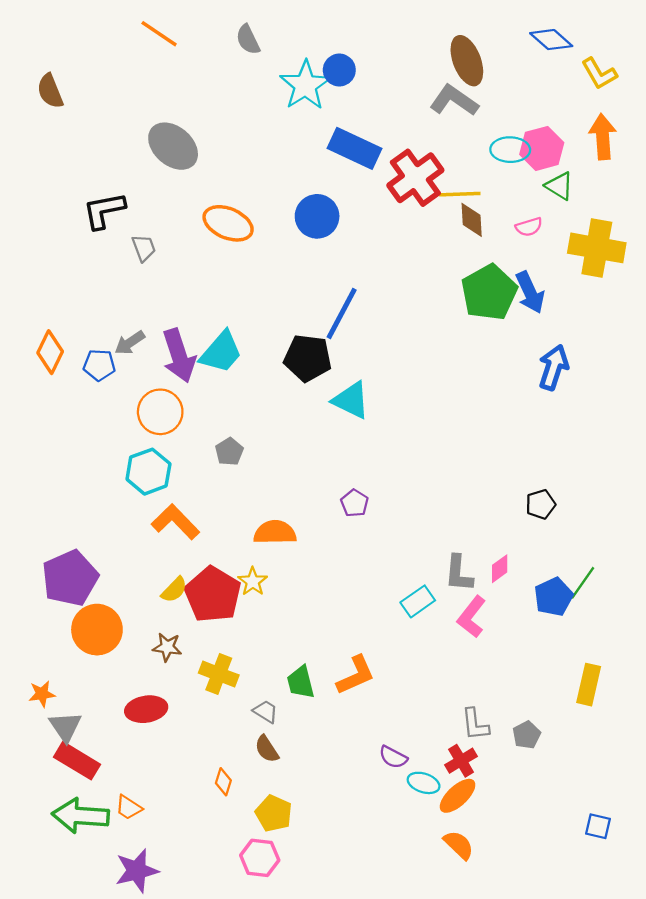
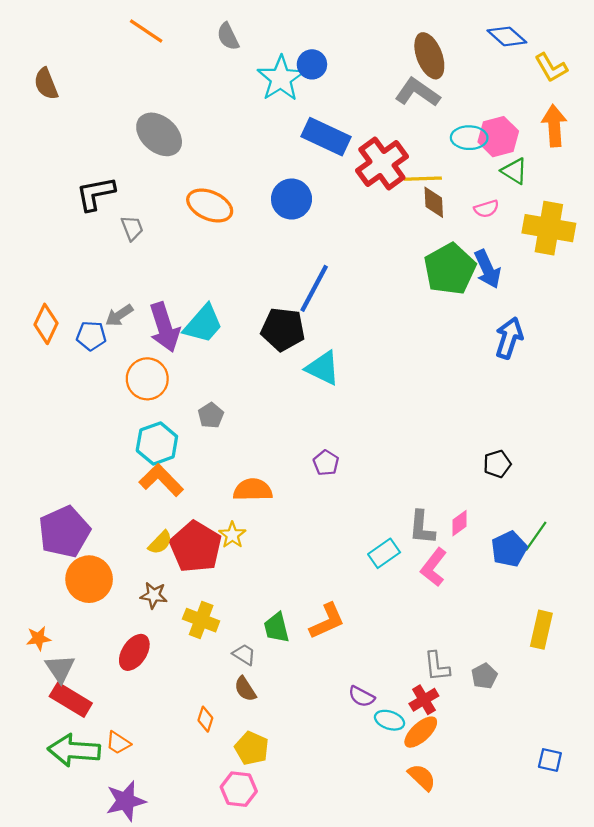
cyan hexagon: (148, 472) -> (157, 443), moved
red ellipse: (146, 709) -> (134, 652), turned -48

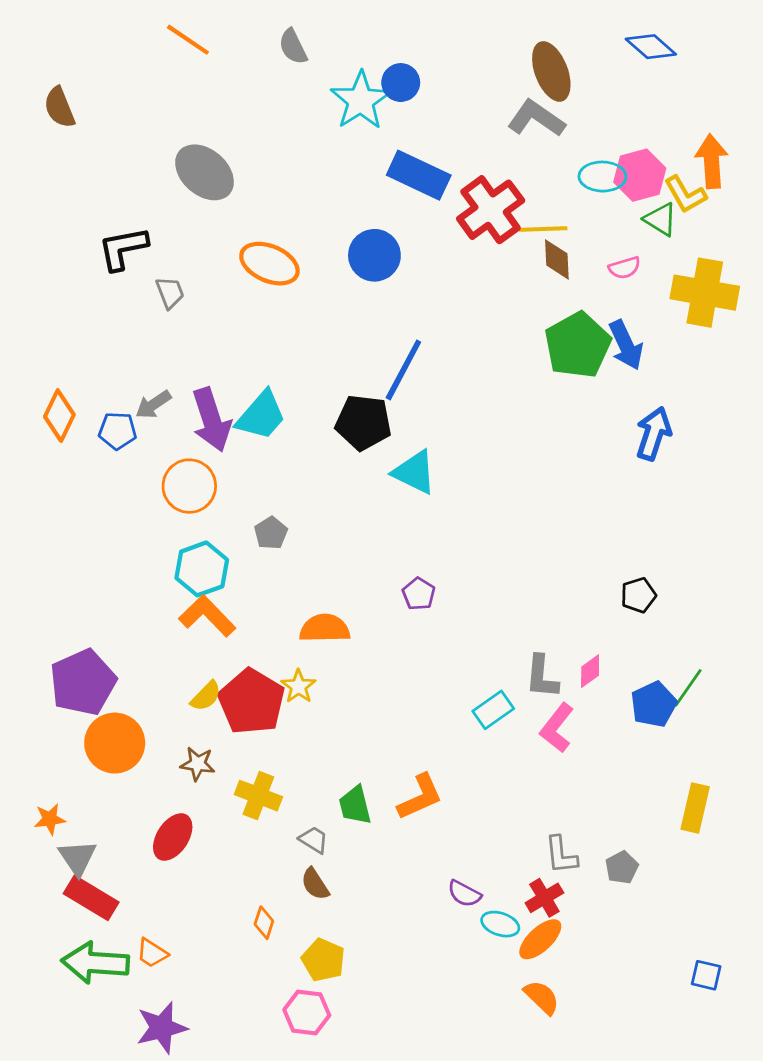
yellow L-shape: (551, 68) -> (685, 194), moved

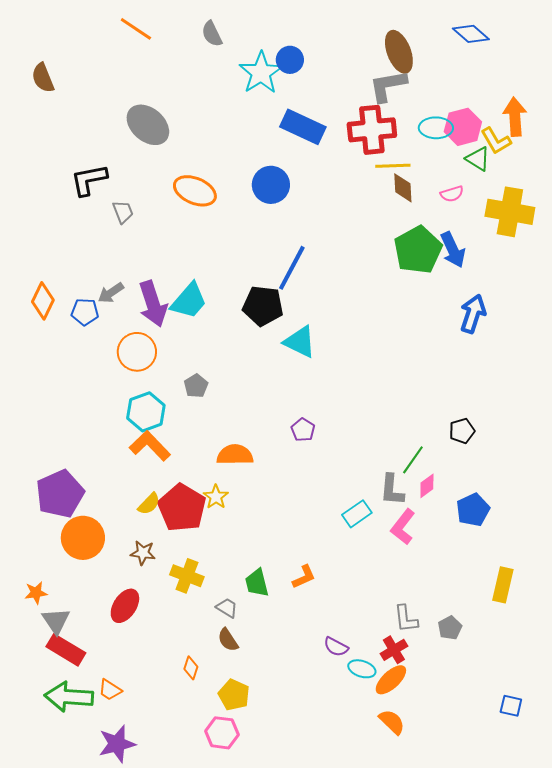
gray L-shape: (536, 118) -> (388, 86), turned -45
red cross: (491, 210) -> (372, 130), moved, turned 30
green line: (688, 688) -> (413, 460), moved
orange L-shape: (420, 797) -> (304, 577), size x0.7

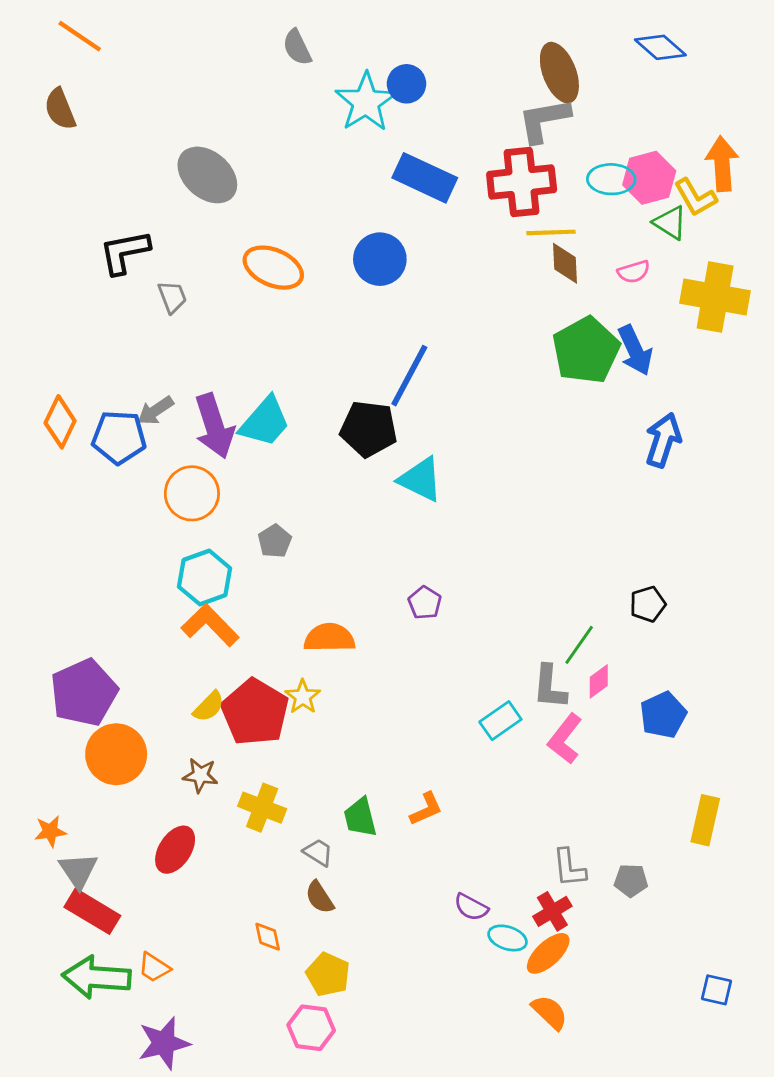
orange line: (136, 29) -> (80, 36), moved
blue pentagon: (85, 312) -> (119, 437), size x1.4
gray pentagon: (450, 628) -> (631, 880), turned 30
orange diamond: (191, 668) -> (268, 937), turned -30

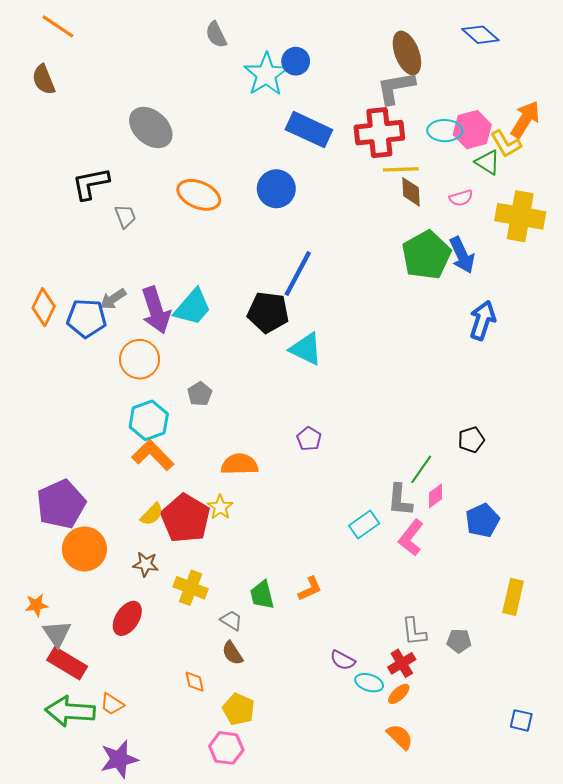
orange arrow: (722, 164) -> (525, 119), turned 36
orange ellipse: (548, 953) -> (399, 694), size x0.7

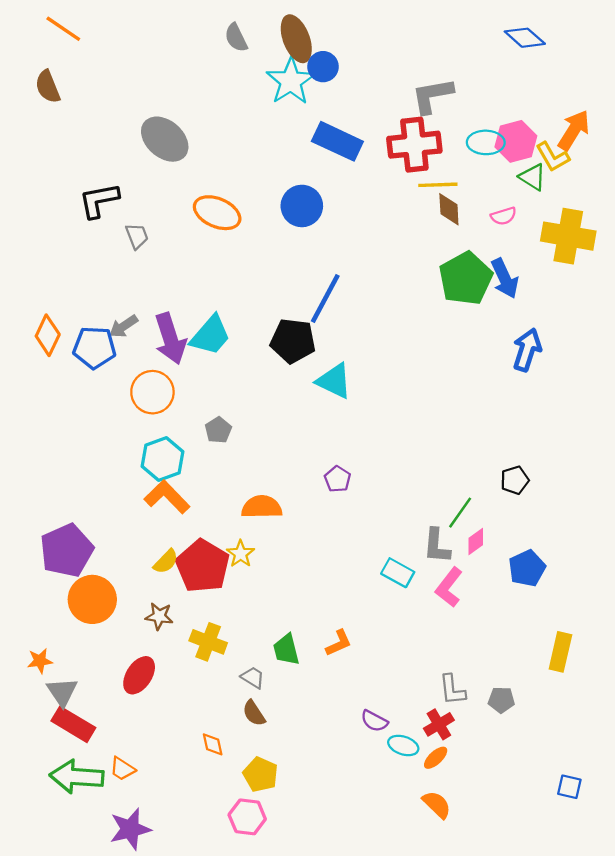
brown ellipse: (407, 53) -> (296, 39), moved
cyan rectangle: (364, 524) -> (398, 573), turned 64

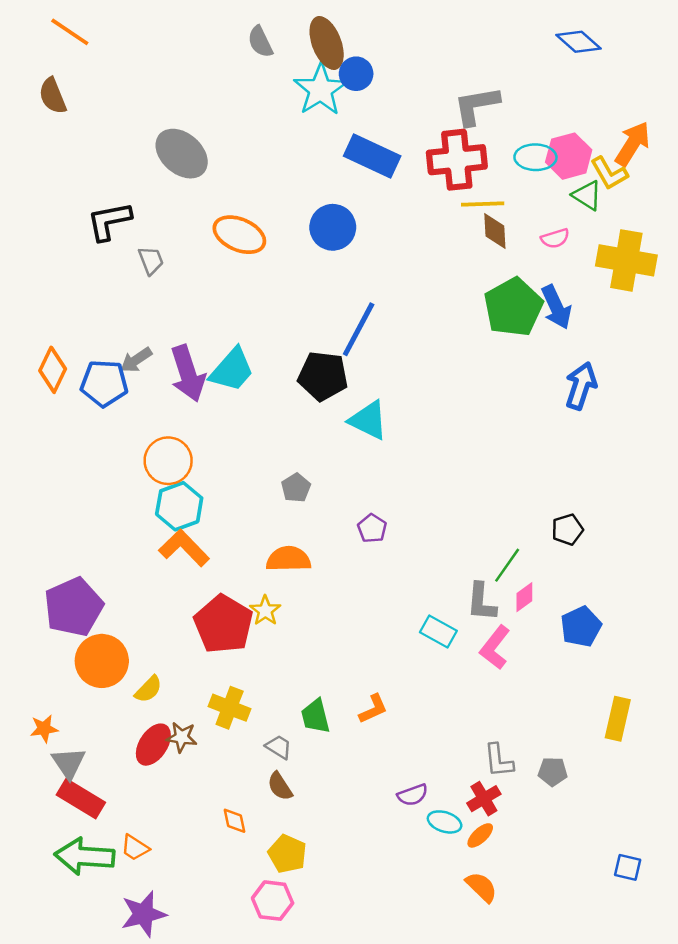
orange circle: (152, 392) -> (168, 461), moved
gray pentagon: (218, 430) -> (296, 488), moved
yellow semicircle: (166, 562) -> (148, 689), moved
brown star: (159, 616) -> (182, 737), moved
purple semicircle: (374, 721) -> (413, 795), turned -48

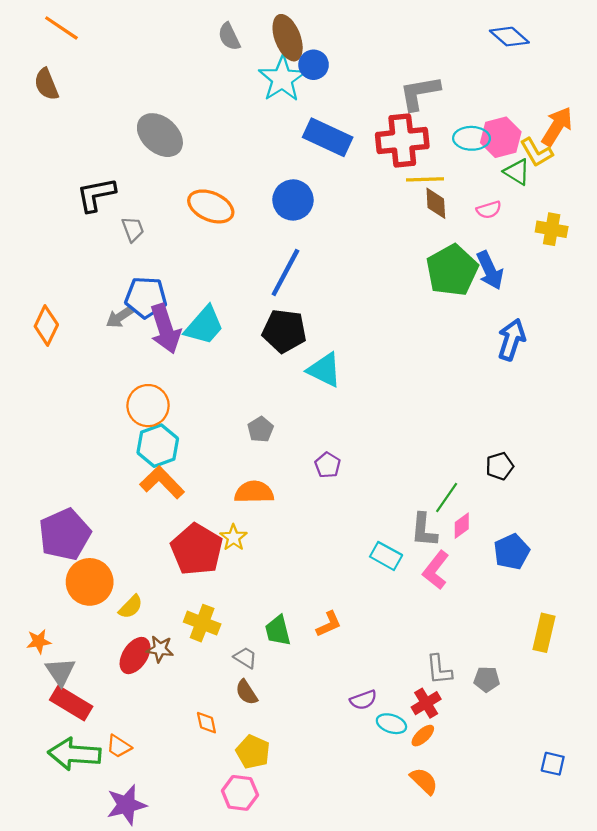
yellow cross: (626, 260) -> (552, 229), size x0.6
blue line: (359, 329) -> (285, 272), moved
blue pentagon: (104, 383) -> (146, 297), moved

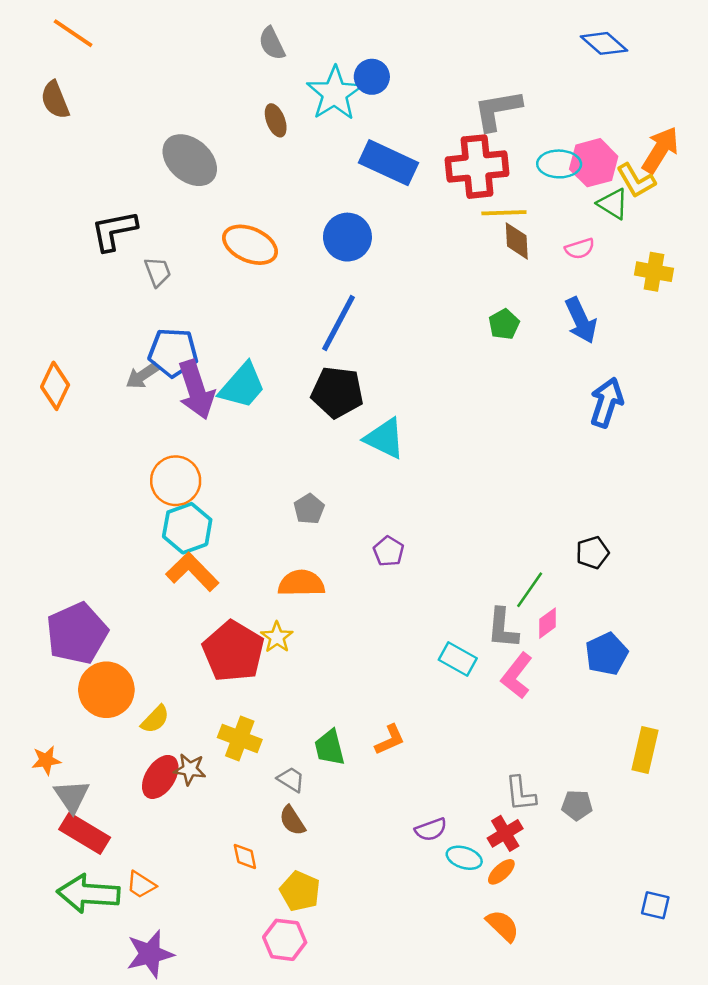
brown ellipse: (288, 38) -> (276, 120), moved, size x0.6
green pentagon: (452, 270) -> (504, 324), moved, size x0.5

